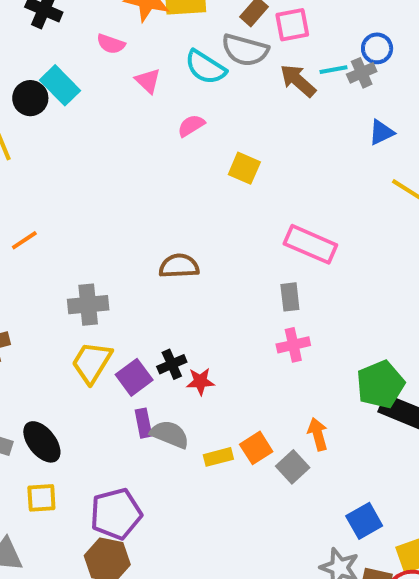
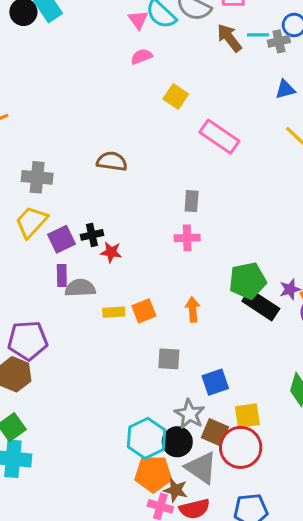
pink triangle: (148, 81) -> (138, 20), moved
pink rectangle: (310, 244) -> (219, 137), moved
gray semicircle: (170, 434) -> (80, 288), turned -36
gray square: (293, 467) -> (169, 359), moved, turned 35

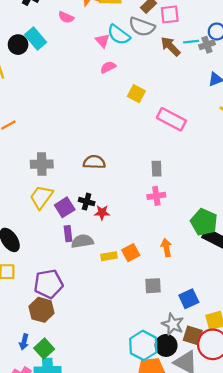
brown semicircle: (112, 161) -> (94, 162), moved
black cross: (92, 235) -> (87, 202), turned 35
green pentagon: (248, 281) -> (204, 222), turned -30

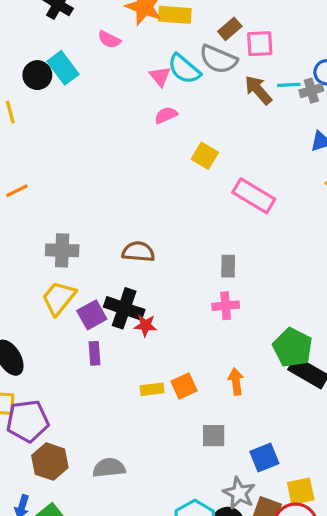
black cross: (87, 202) -> (124, 308), size x1.6
gray semicircle: (82, 241) -> (109, 468), moved
purple pentagon: (48, 284) -> (28, 421), moved

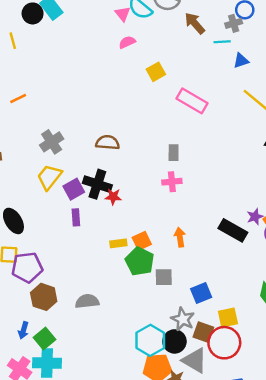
cyan line: (289, 85) -> (222, 42), moved
yellow square: (205, 156) -> (156, 72), turned 30
gray cross: (62, 250) -> (52, 142), turned -35
green pentagon: (293, 348) -> (140, 261), moved

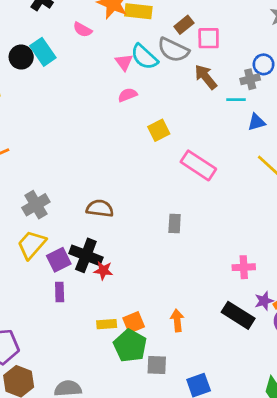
pink cross: (172, 182) -> (244, 267), moved

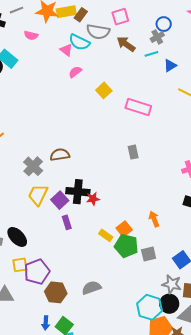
brown rectangle: (184, 25) -> (81, 15), moved
brown semicircle: (100, 208) -> (60, 155), moved
yellow rectangle: (107, 324) -> (106, 235), turned 56

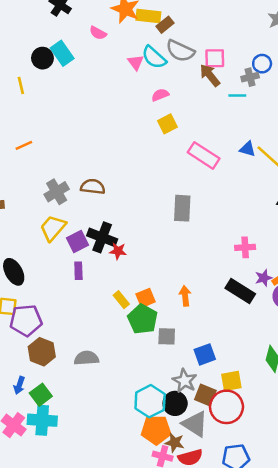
pink square: (120, 17) -> (215, 58), moved
blue triangle: (170, 66) -> (248, 149), moved, turned 32
pink semicircle: (75, 72) -> (160, 95), moved
gray rectangle: (133, 152) -> (182, 208), size x1.5

